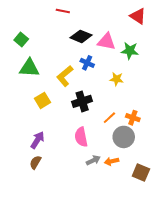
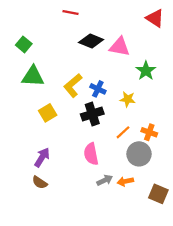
green star: (130, 51) -> (146, 71), moved, turned 30
blue cross: (87, 63) -> (98, 89), moved
yellow star: (117, 79) -> (128, 99), moved
brown semicircle: (35, 162) -> (40, 182), turned -88

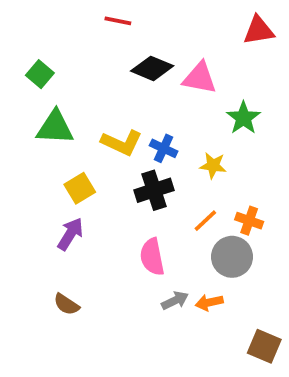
red triangle: (155, 18) -> (259, 30), turned -42
yellow L-shape: (73, 86) -> (122, 143), turned -115
purple arrow: (42, 157) -> (70, 234), moved
brown square: (158, 194) -> (264, 346), moved

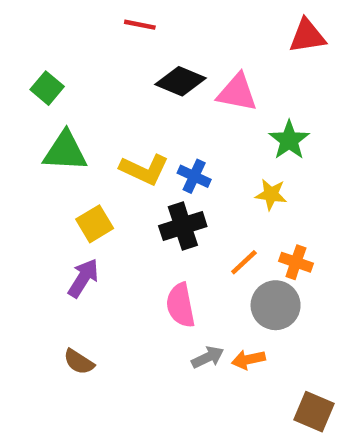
yellow star: (213, 165) -> (271, 194), moved

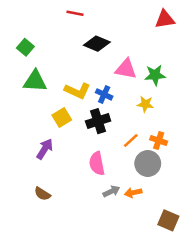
pink triangle: (237, 93) -> (126, 69), moved
green star: (289, 140) -> (155, 75), turned 30
yellow square: (95, 224) -> (62, 117), moved

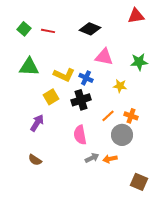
red line: (75, 13) -> (48, 31), moved
black diamond: (97, 44) -> (90, 29), moved
green square: (25, 47) -> (24, 29), moved
green star: (155, 75) -> (139, 62), moved

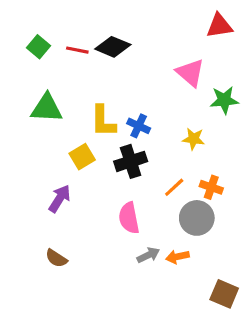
black diamond: (90, 29) -> (113, 47), moved
pink triangle: (104, 57) -> (190, 73), moved, turned 30
yellow L-shape: (64, 75) -> (103, 121), turned 65

